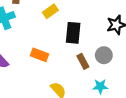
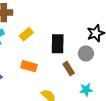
yellow rectangle: (50, 11) -> (26, 34), moved
gray circle: (104, 55) -> (86, 53), moved

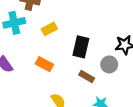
brown rectangle: (69, 69) -> (87, 77), turned -40

